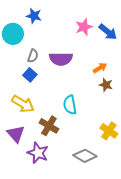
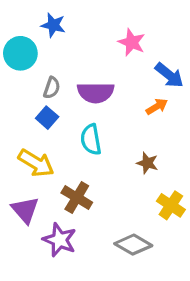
pink star: (84, 27) -> (132, 42), turned -30
blue arrow: (108, 32) -> (169, 75), moved
brown star: (106, 85) -> (147, 163), moved
cyan semicircle: (70, 105) -> (91, 140), moved

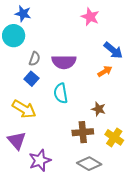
blue star: (53, 25) -> (23, 14), moved
pink star: (132, 42) -> (90, 17), moved
brown cross: (77, 198) -> (83, 132), moved, turned -36
purple star: (60, 240) -> (40, 160), turned 30

